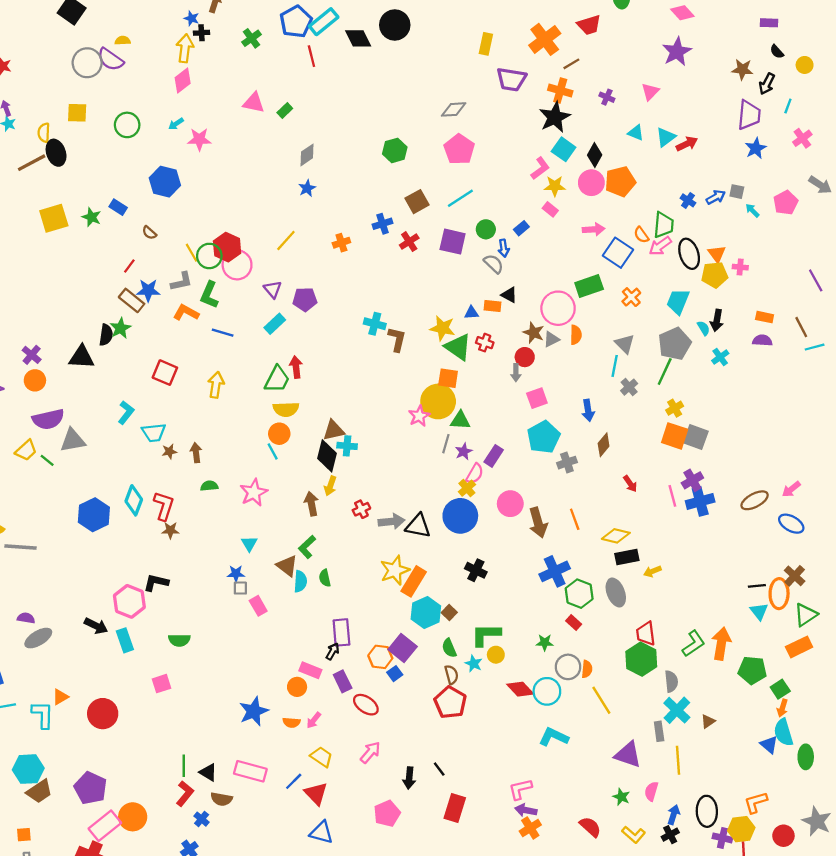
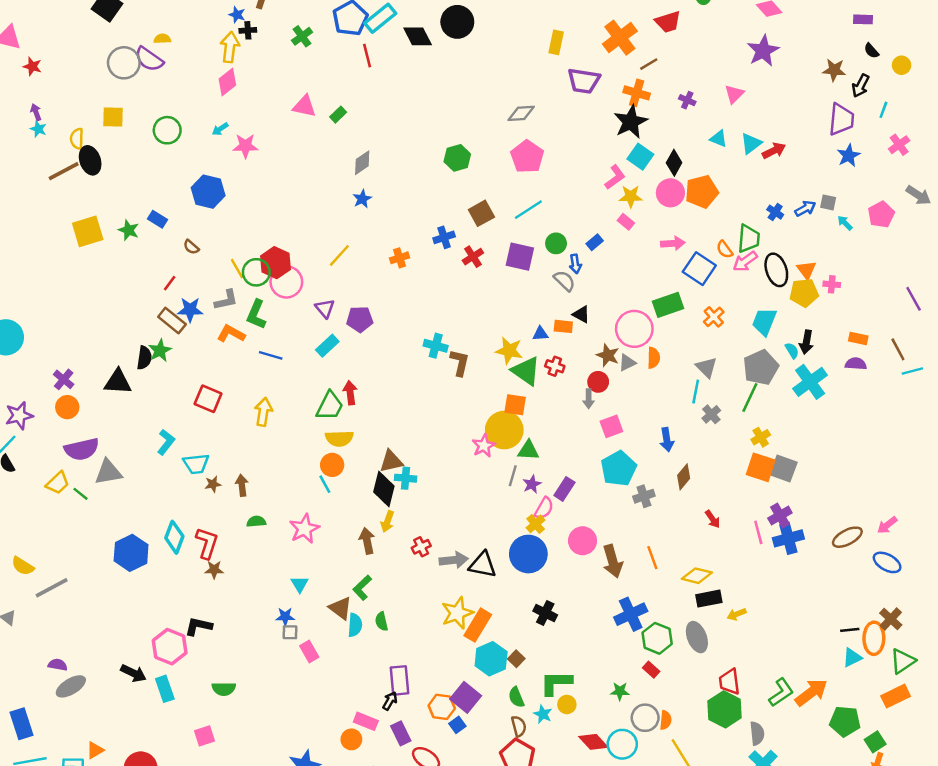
cyan cross: (720, 357) -> (810, 382), size x1.8
gray line: (20, 547) -> (52, 588), turned -32
cyan triangle: (759, 611) -> (852, 658), turned 42
orange arrow: (721, 644) -> (811, 692), turned 44

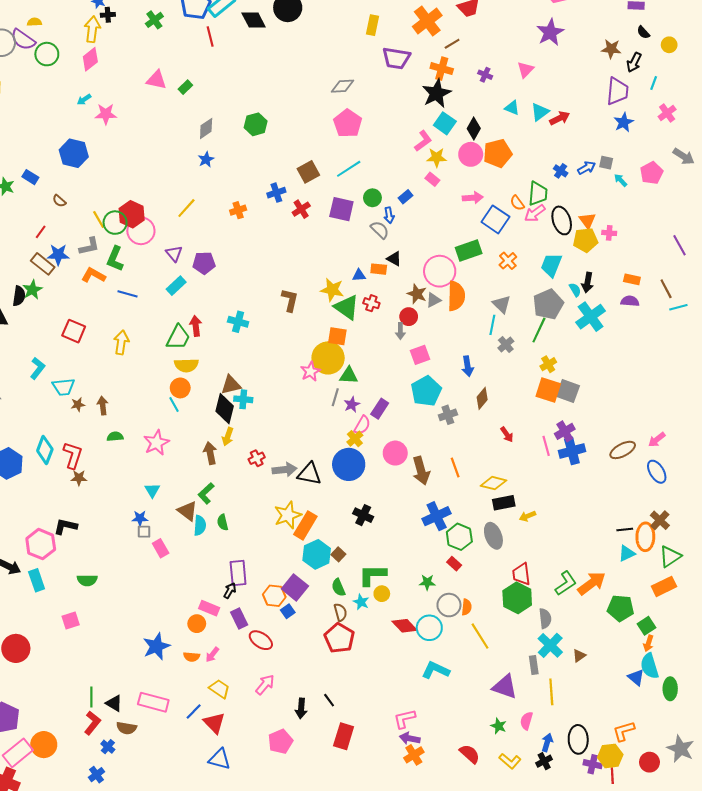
green circle: (167, 130) -> (47, 54), moved
green hexagon: (457, 158) -> (256, 124), moved
cyan cross: (436, 346) -> (238, 322), moved
orange semicircle: (654, 358) -> (456, 296), size x1.6
blue ellipse: (887, 562) -> (657, 472), turned 30

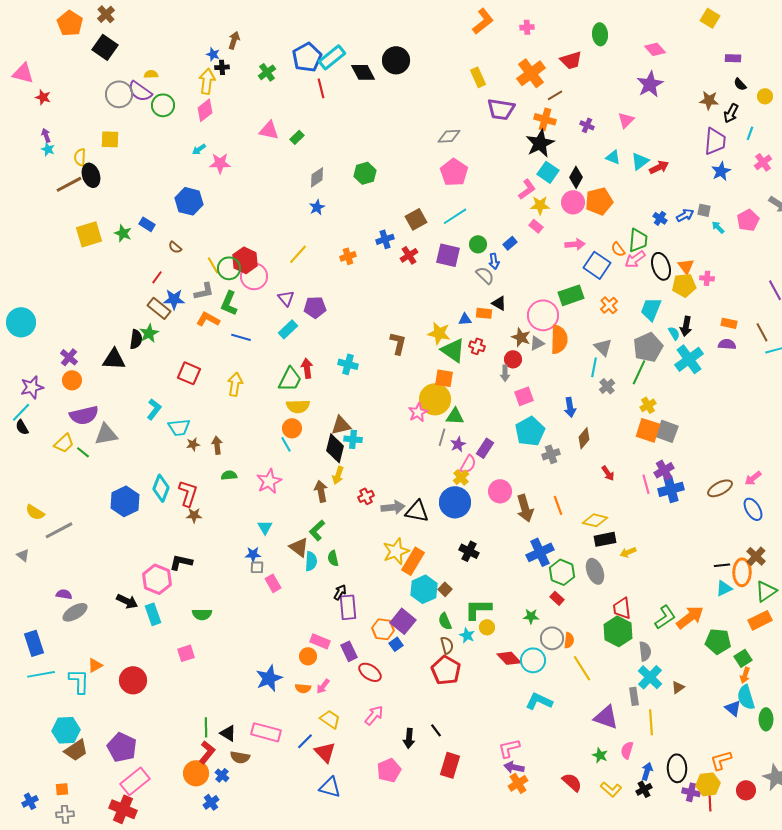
yellow rectangle: (372, 25) -> (478, 77), turned -36
black arrow: (230, 591) -> (340, 592), moved
orange circle: (44, 745) -> (196, 773), moved

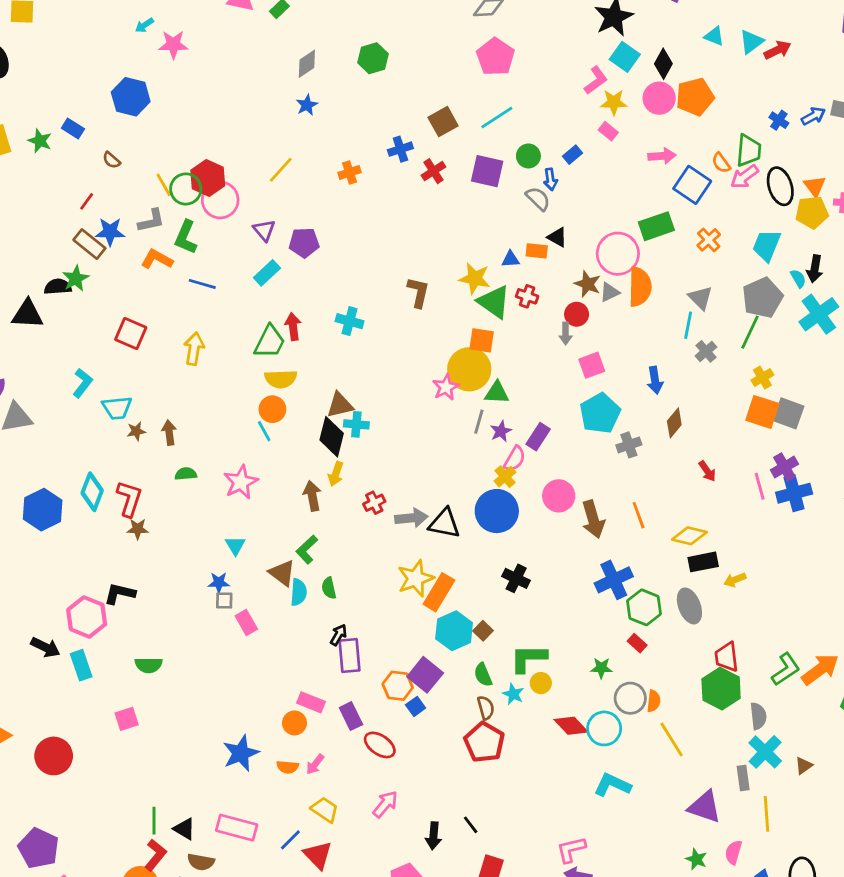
black semicircle: (136, 339) -> (58, 287), turned -102

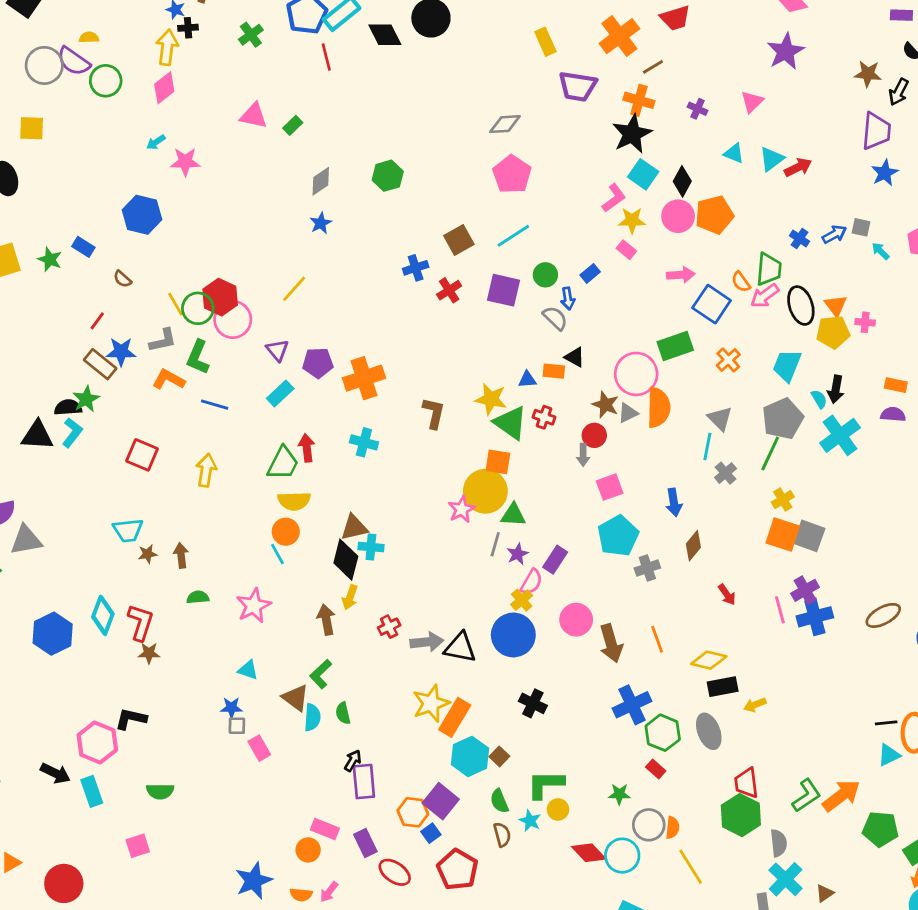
orange cross: (350, 172) -> (364, 378), moved, size x1.8
cyan L-shape: (83, 383) -> (72, 433), moved
cyan triangle: (235, 545) -> (248, 670), turned -40
red pentagon: (484, 742) -> (457, 870), moved

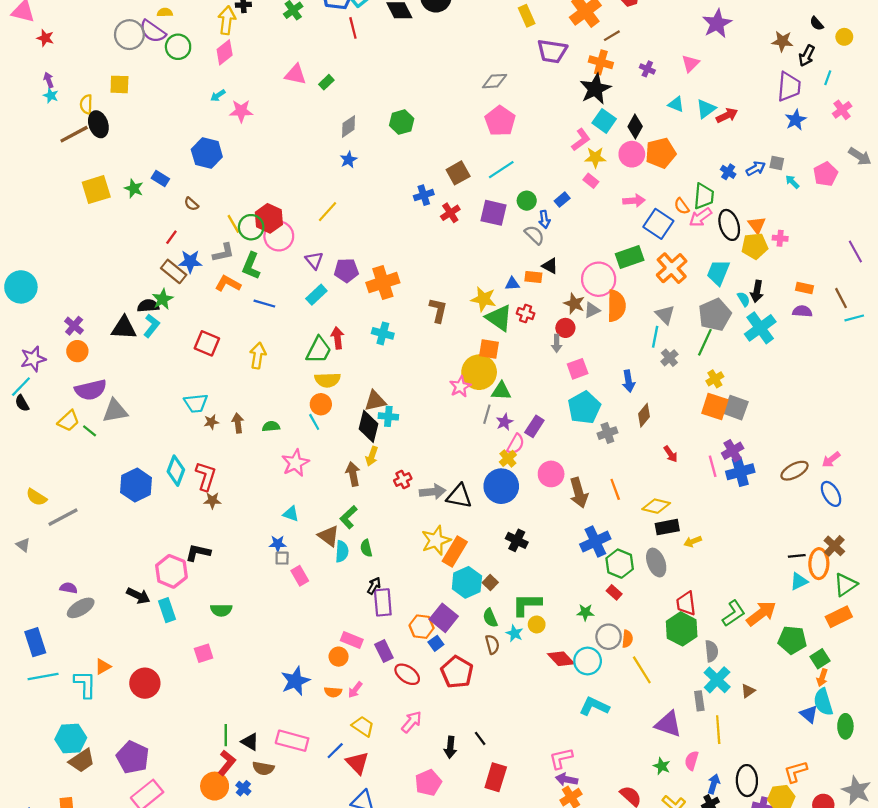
orange cross: (728, 360) -> (672, 268), size x1.6
green semicircle: (198, 597) -> (271, 426), moved

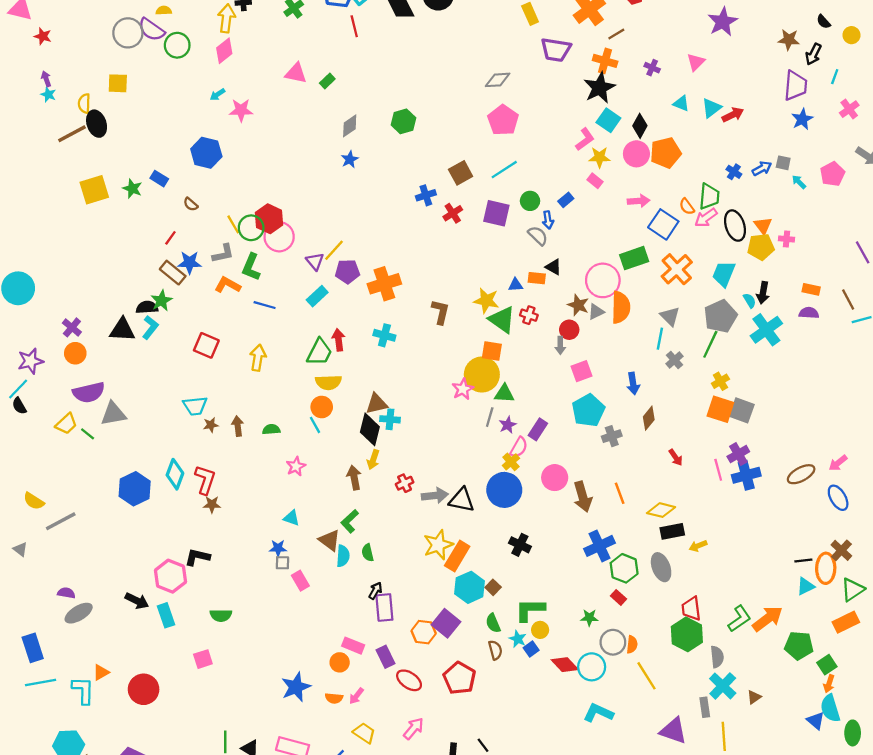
yellow line: (327, 212) -> (334, 250), moved
pink star: (295, 463) -> (296, 466), size x0.7
blue square: (436, 643) -> (531, 649), moved

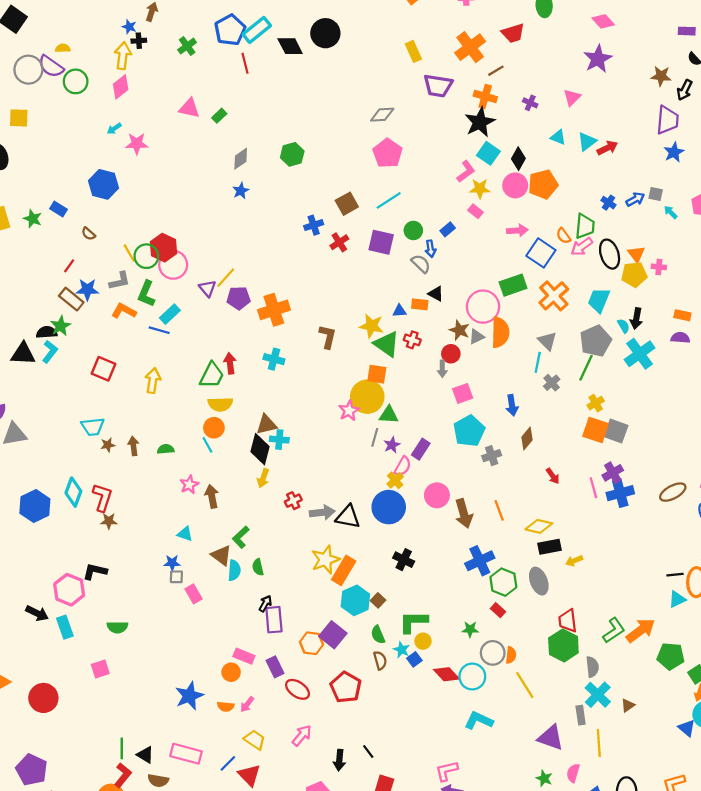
cyan rectangle: (317, 296) -> (170, 314), moved
brown arrow: (354, 478) -> (212, 496), moved

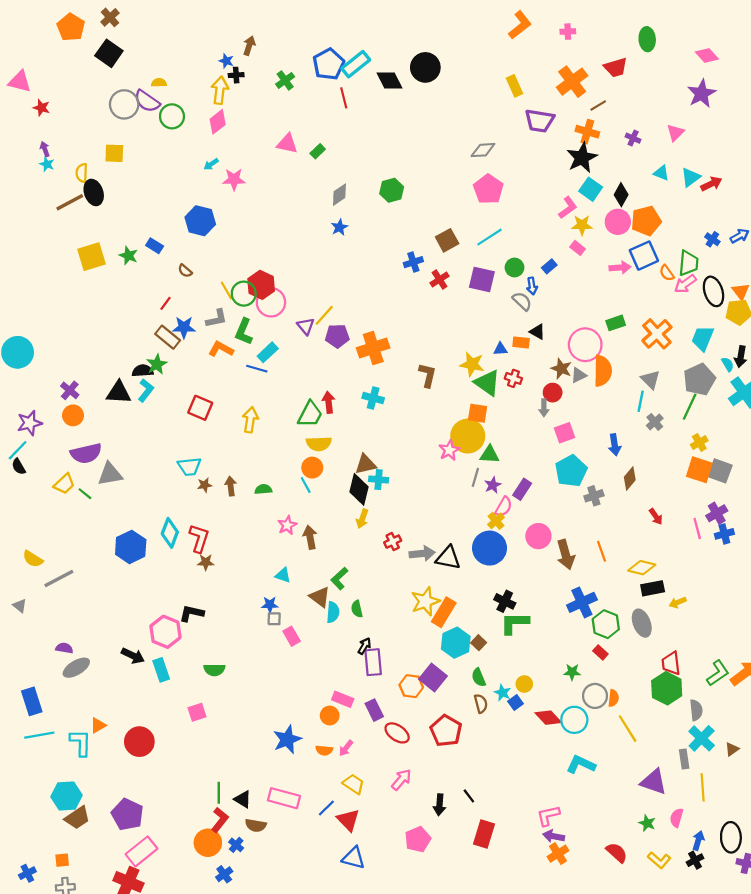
blue square: (541, 253) -> (644, 256), moved, turned 32
green rectangle: (513, 285) -> (616, 323), size x0.7
blue cross: (620, 493) -> (724, 534), size x0.7
green L-shape: (413, 622) -> (515, 623), moved

